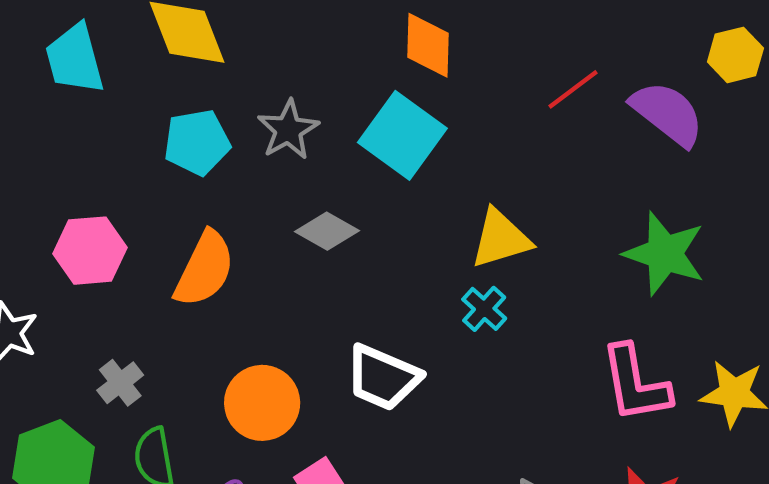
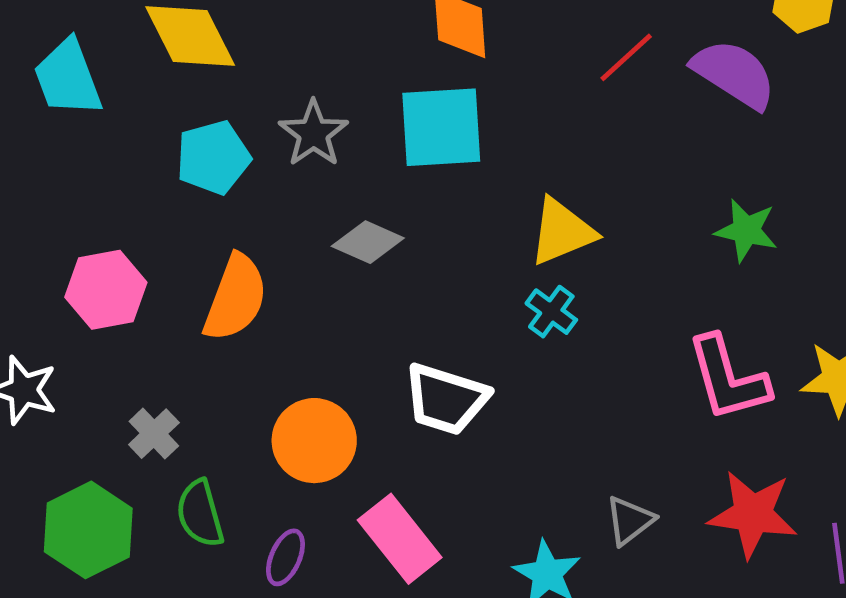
cyan square: (402, 135) -> (441, 127), turned -34
green star: (665, 254) -> (746, 230), size x0.7

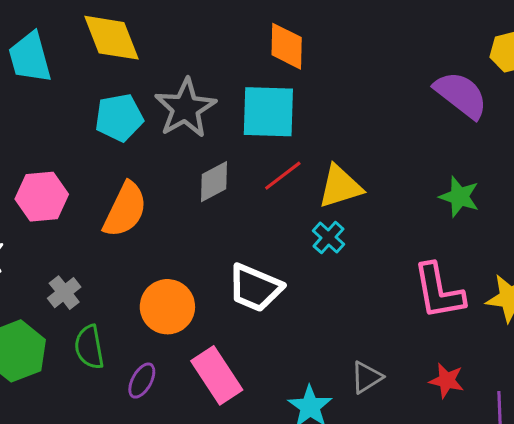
red line: (626, 57) -> (283, 176), moved
gray star: (313, 133) -> (185, 108), size x1.4
gray diamond: (368, 242) -> (214, 182), turned -57
red star: (753, 514) -> (447, 381), size x0.6

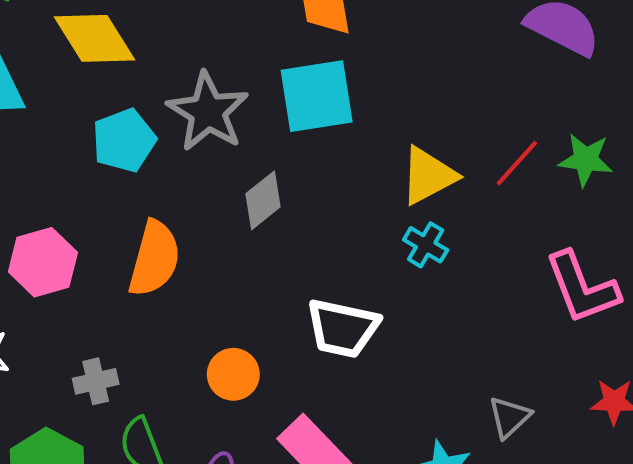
red line: (283, 176) -> (517, 163), moved
gray cross: (64, 293) -> (96, 381), turned 36
orange circle: (167, 307) -> (233, 374), size x0.7

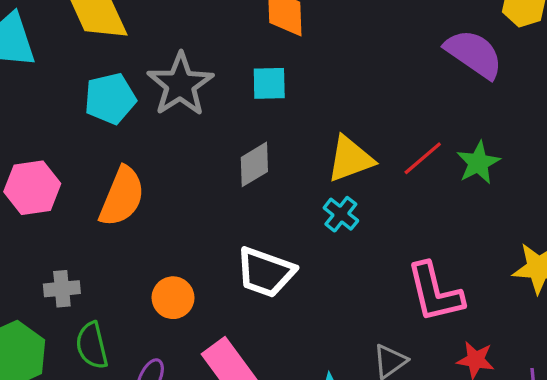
cyan square: (317, 96) -> (269, 83), size x0.6
green star: (586, 160) -> (478, 163), turned 30
gray diamond: (263, 200) -> (254, 164), moved
pink L-shape: (582, 288) -> (435, 292), moved

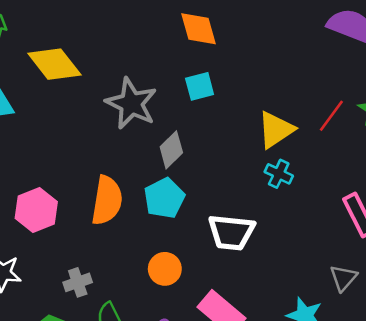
cyan pentagon: (110, 99) -> (164, 198), moved
gray diamond: (254, 164) -> (171, 150), moved

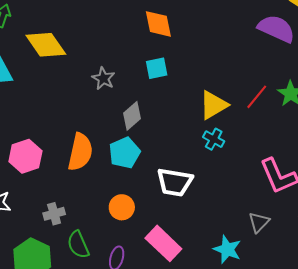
gray star: (131, 103) -> (103, 78), size x0.6

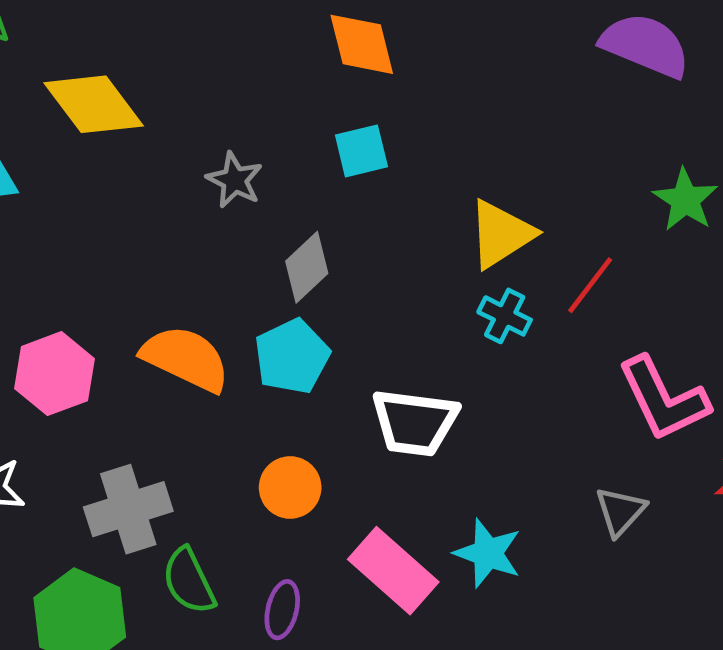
red line: (257, 97) -> (590, 285), moved
orange semicircle: (80, 152) -> (186, 359), turned -75
gray cross: (54, 214) -> (128, 509), size x1.6
cyan star: (227, 249) -> (488, 553), moved

